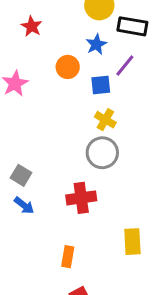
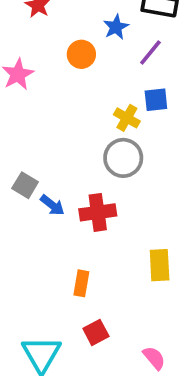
blue square: (101, 85) -> (156, 100), moved
blue arrow: (24, 205) -> (52, 205), moved

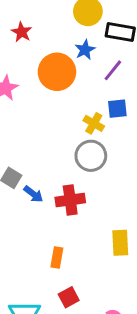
orange circle: (81, 54) -> (57, 72), size x1.6

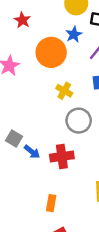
yellow cross: (94, 123) -> (64, 91), moved

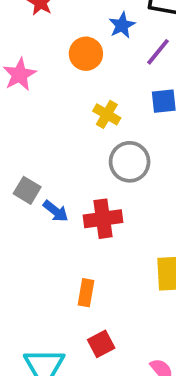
orange circle: (51, 52) -> (86, 54), size x0.7

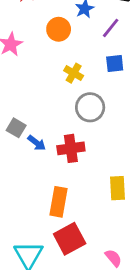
orange rectangle: (86, 293) -> (59, 202), size x1.5
red square: (101, 344) -> (70, 239), size x1.6

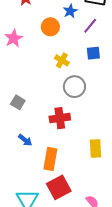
blue arrow: (37, 143) -> (25, 140), moved

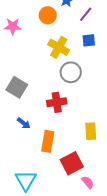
pink star: (14, 38) -> (13, 26), turned 30
yellow cross: (62, 60) -> (59, 47), size x1.5
gray square: (18, 102) -> (17, 87), size x1.5
red square: (59, 187) -> (72, 163), moved

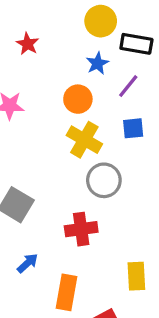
orange circle: (48, 15) -> (78, 99), moved
blue arrow: (24, 123) -> (28, 263), turned -80

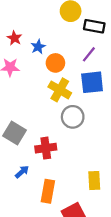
red star: (28, 44) -> (14, 38), moved
blue star: (97, 63) -> (38, 47), moved
blue square: (133, 128) -> (92, 82), size x1.6
red cross: (81, 229) -> (46, 148), moved

